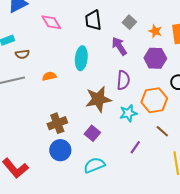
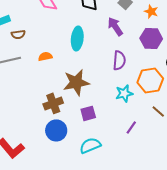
brown star: (98, 99) -> (76, 82), moved
purple square: (92, 133) -> (88, 113), turned 35

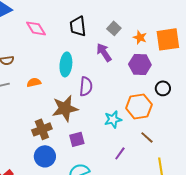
purple semicircle: (119, 60) -> (86, 86), moved

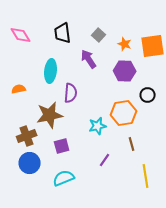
brown line: (147, 137) -> (132, 144), turned 32

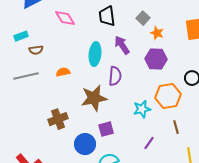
orange star: (125, 44) -> (157, 33), moved
purple arrow: (89, 59) -> (122, 45), moved
purple hexagon: (125, 71) -> (156, 59), moved
brown cross: (27, 136) -> (58, 119), moved
blue circle: (30, 163) -> (85, 144), moved

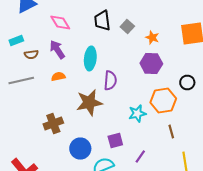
gray square: (143, 18) -> (127, 26), moved
purple arrow: (122, 45) -> (57, 50), moved
purple square: (106, 129) -> (115, 140), moved
purple line: (149, 143) -> (140, 156), moved

